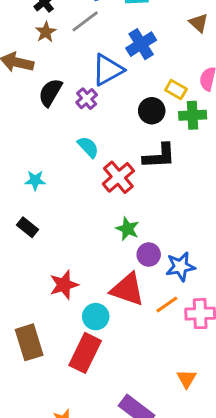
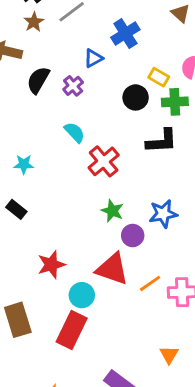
blue triangle: (108, 70) -> (93, 58), size x0.6
black L-shape: (159, 156) -> (162, 141), moved
blue star: (180, 267) -> (163, 214), moved

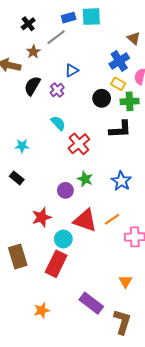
brown star: (34, 22) -> (33, 52), moved
blue cross: (125, 34) -> (119, 61), moved
blue star: (163, 214) -> (121, 181), turned -30
purple circle: (133, 236) -> (65, 190), moved
orange line: (150, 283) -> (112, 219), moved

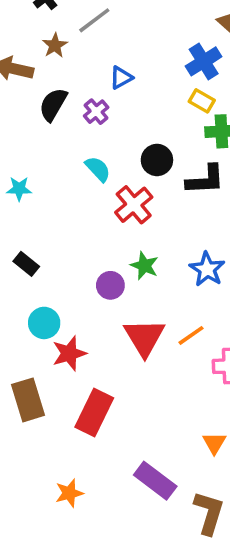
black circle: (102, 98) -> (157, 160), moved
cyan star: (22, 146) -> (19, 189), moved
red star: (42, 217) -> (69, 353), moved
red triangle: (85, 220) -> (144, 337), turned 40
cyan circle: (63, 239) -> (44, 323), moved

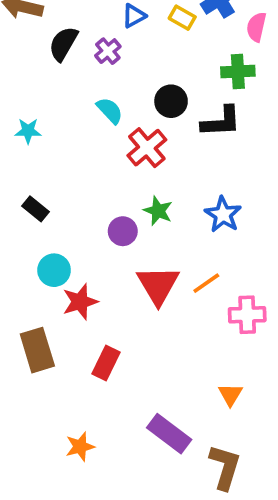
yellow rectangle: (202, 101) -> (182, 18), moved
red rectangle: (94, 412) -> (106, 363), size x0.7

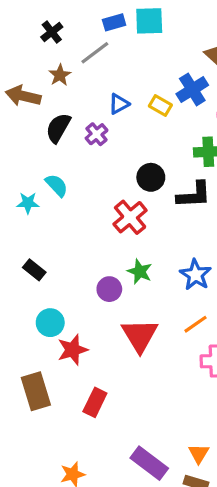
cyan semicircle: (110, 110) -> (57, 185), moved
orange line: (206, 283) -> (196, 324), moved
orange triangle: (230, 395) -> (199, 454), moved

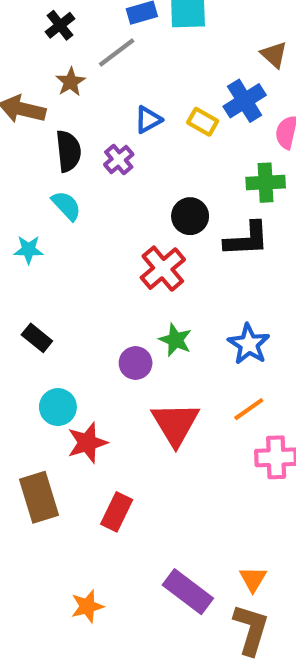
black semicircle: (58, 128) -> (68, 151), turned 144
cyan semicircle: (57, 185) -> (66, 206), moved

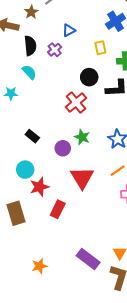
yellow rectangle: (203, 122) -> (100, 48), moved, turned 48
black rectangle: (37, 338) -> (32, 136), moved
red rectangle: (117, 512) -> (58, 209), moved

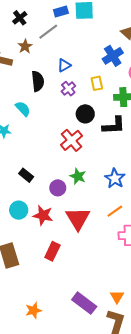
black semicircle: (30, 46) -> (38, 81), moved
purple cross: (55, 50) -> (68, 89), moved
red star: (39, 187) -> (43, 215), moved, turned 30

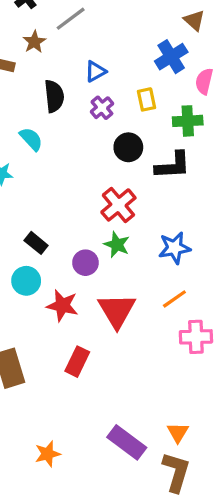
red cross: (71, 140) -> (118, 205), moved
blue star: (115, 178) -> (174, 248), turned 30
cyan circle: (19, 210) -> (26, 281), moved

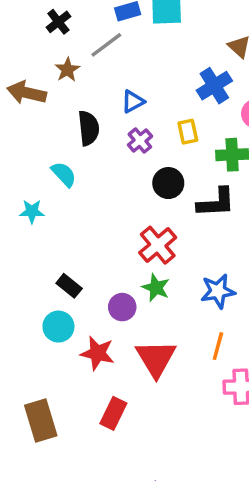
orange line: (174, 299) -> (218, 346), turned -40

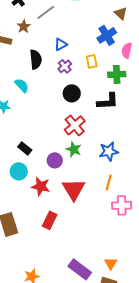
black circle: (168, 183) -> (72, 93), moved

